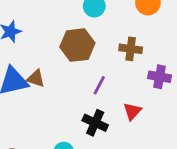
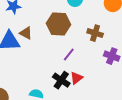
brown triangle: (36, 78) -> (26, 33), moved
red triangle: (132, 111) -> (76, 78), moved

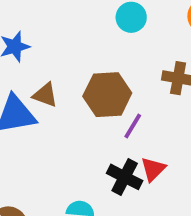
brown hexagon: (58, 24) -> (107, 95), moved

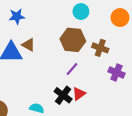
brown hexagon: (107, 95) -> (73, 40), moved

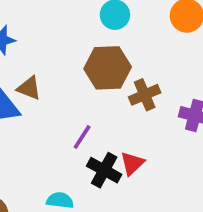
brown cross: (100, 48) -> (145, 95), moved, turned -35
purple line: (72, 69) -> (82, 137), moved

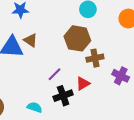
red triangle: (132, 163) -> (83, 84), moved
black cross: (104, 170) -> (63, 96), turned 30

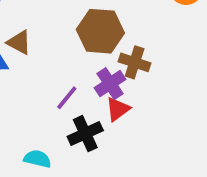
brown cross: (95, 58) -> (135, 62), turned 35
purple cross: (121, 76) -> (110, 84), moved, turned 35

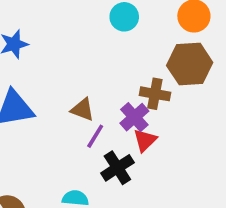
brown hexagon: (100, 31) -> (190, 64), moved
brown triangle: (19, 42) -> (82, 109), moved

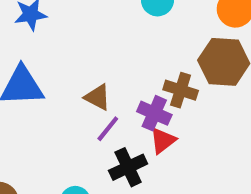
purple cross: (134, 117) -> (154, 113), turned -32

